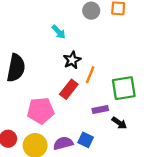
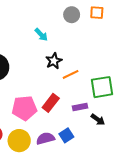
orange line: (90, 75) -> (71, 74), turned 42
red rectangle: (69, 89) -> (51, 103), moved
blue square: (86, 140) -> (66, 135), turned 32

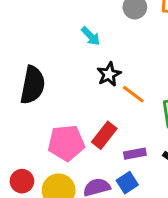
orange line: (71, 74) -> (133, 94), turned 63
purple rectangle: (80, 107) -> (135, 154), moved

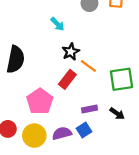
red rectangle: (104, 135) -> (67, 79), moved
pink pentagon: (66, 143) -> (40, 101), turned -30

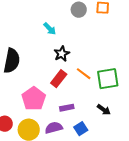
orange line: (88, 66) -> (84, 74), moved
purple rectangle: (89, 109) -> (67, 108), moved
blue square: (84, 130) -> (81, 129), moved

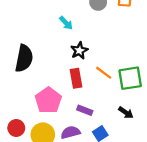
red rectangle: (59, 79) -> (76, 78), turned -48
purple rectangle: (67, 108) -> (85, 110), turned 32

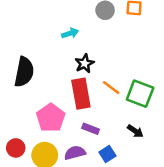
cyan arrow: (66, 23) -> (70, 33), turned -64
red rectangle: (76, 78) -> (81, 94), size x1.4
green square: (130, 78) -> (140, 94), turned 30

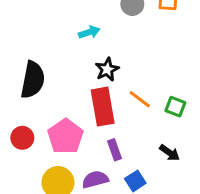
green square: (140, 94) -> (175, 107), size x0.6
purple rectangle: (91, 129) -> (114, 150), turned 49
red circle: (16, 148) -> (22, 138), moved

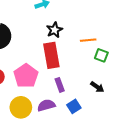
orange line: (140, 99) -> (88, 40), moved, turned -42

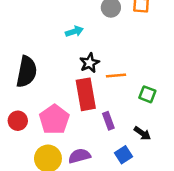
orange line: (88, 40) -> (116, 75), moved
purple rectangle: (60, 85) -> (108, 121), moved
blue square: (74, 106) -> (123, 155), moved

